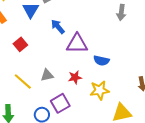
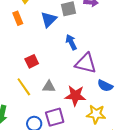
red square: (20, 44) -> (32, 61), moved
red star: (75, 77) -> (75, 96), size x1.5

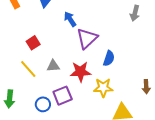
purple triangle: (86, 63) -> (87, 38), turned -50
blue semicircle: (105, 86) -> (109, 58), turned -91

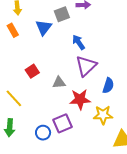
blue arrow: (70, 19) -> (79, 42), moved
gray triangle: (53, 66) -> (59, 83), moved
yellow line: (28, 69) -> (14, 98), moved

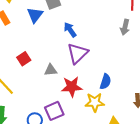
blue semicircle: (108, 86) -> (105, 82), moved

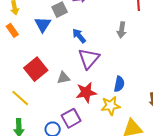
gray arrow: (125, 27) -> (122, 30), moved
red square: (24, 59) -> (36, 69), size x1.6

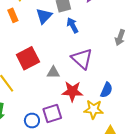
blue arrow: (79, 36) -> (73, 25), moved
purple triangle: (89, 59) -> (82, 59), turned -40

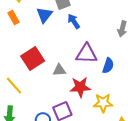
purple triangle: (82, 59) -> (86, 54), turned -35
blue semicircle: (107, 90) -> (108, 66), moved

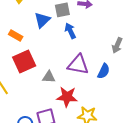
orange rectangle: (13, 17) -> (16, 36), moved, turned -40
blue semicircle: (108, 66) -> (104, 71), moved

